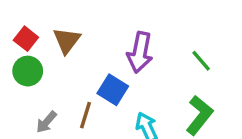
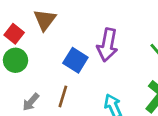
brown triangle: (67, 40) -> (45, 20), moved
blue square: (113, 90) -> (75, 60), moved

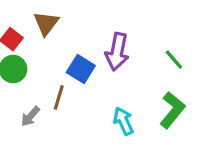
brown line: (63, 96) -> (59, 97), moved

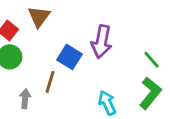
green line: (174, 60) -> (152, 60), moved
gray arrow: (30, 116) -> (25, 99), turned 144

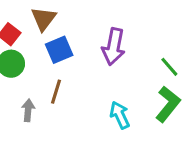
blue square: (70, 57) -> (59, 50), moved, turned 35

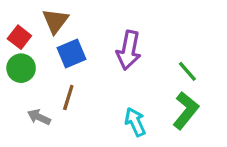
gray arrow: (28, 110) -> (39, 117), turned -70

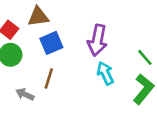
brown triangle: (55, 21) -> (38, 17), turned 45
cyan arrow: (135, 122) -> (105, 73), moved

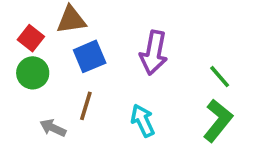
cyan arrow: (105, 73) -> (143, 121), moved

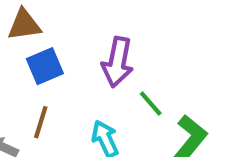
green line: (220, 77) -> (151, 104), moved

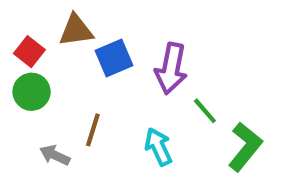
blue square: (45, 66) -> (114, 58), moved

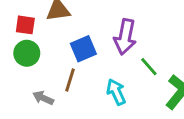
red square: (29, 52) -> (25, 25), turned -30
blue square: (114, 58) -> (83, 49), moved

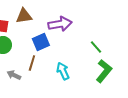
purple arrow: (125, 37) -> (60, 24), moved, turned -110
green line: (149, 67) -> (96, 47), moved

